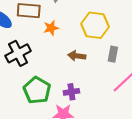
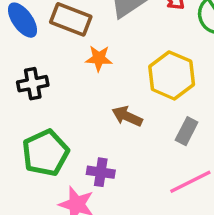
black cross: (18, 53) -> (33, 84), size x0.7

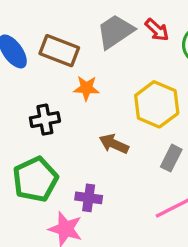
black cross: (33, 84) -> (45, 120), moved

